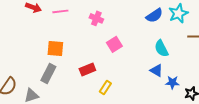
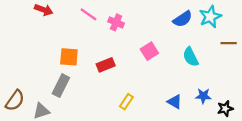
pink line: (60, 11) -> (88, 14), moved, turned 42
pink square: (114, 44) -> (149, 51), moved
red rectangle: (87, 69) -> (106, 65), moved
blue triangle: (156, 70) -> (175, 102), moved

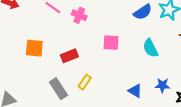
pink square: (149, 51) -> (111, 43), turned 35
gray rectangle: (61, 86) -> (58, 89), moved, turned -60
yellow rectangle: (126, 102) -> (85, 82), moved

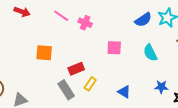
red rectangle: (69, 56) -> (76, 69), moved
blue triangle: (135, 91) -> (124, 92), moved

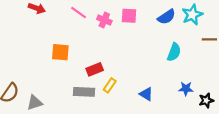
pink square: (114, 48) -> (129, 16), moved
cyan semicircle: (150, 53) -> (174, 52), turned -132
gray rectangle: (66, 90) -> (84, 92), turned -54

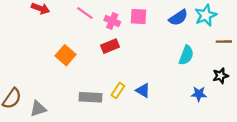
orange square: (60, 52) -> (66, 55), turned 36
red rectangle: (95, 69) -> (110, 46), moved
blue triangle: (146, 94) -> (143, 91), moved
black star: (206, 100) -> (220, 76), moved

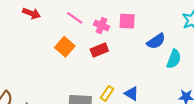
blue semicircle: (178, 18) -> (156, 41), moved
orange square: (66, 55) -> (65, 47), moved

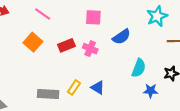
pink cross: (102, 26) -> (90, 49), moved
cyan semicircle: (174, 59) -> (139, 68), moved

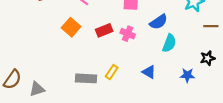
cyan semicircle: (139, 68) -> (169, 43), moved
blue triangle: (98, 87) -> (149, 72), moved

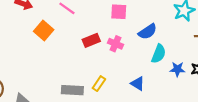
orange square: (71, 27) -> (44, 31), moved
blue star: (187, 75) -> (177, 69), moved

